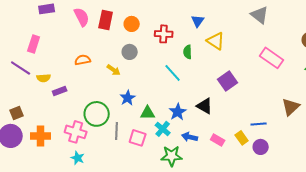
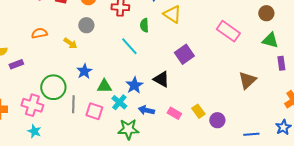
blue line: (259, 124) -> (251, 134), moved

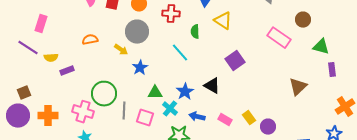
brown circle: (266, 13) -> (303, 20), moved
gray circle: (86, 25) -> (137, 32), size x1.5
blue star: (84, 71) -> (140, 68), moved

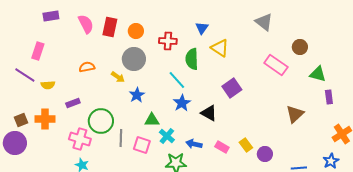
green semicircle: (195, 32) -> (192, 59), size x1.5
purple rectangle: (67, 71) -> (73, 103), moved
blue star: (185, 92) -> (182, 103), moved
orange cross: (48, 116) -> (45, 119), moved

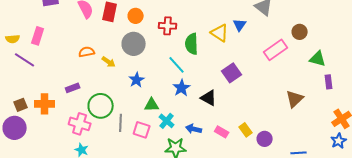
blue triangle: (202, 28) -> (240, 25), moved
pink rectangle: (276, 65) -> (276, 50), turned -70
yellow arrow: (118, 77) -> (109, 62), moved
yellow semicircle: (48, 85) -> (13, 39), moved
blue star: (331, 161) -> (339, 141), moved

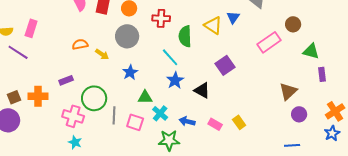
purple circle: (265, 139) -> (299, 114), moved

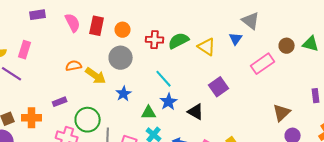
blue triangle: (233, 17) -> (236, 39), moved
green semicircle: (185, 36) -> (179, 41), moved, turned 65
green triangle: (311, 51) -> (311, 44), moved
yellow arrow: (102, 54) -> (96, 76), size x1.5
green triangle: (145, 97) -> (149, 113), moved

